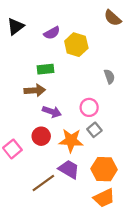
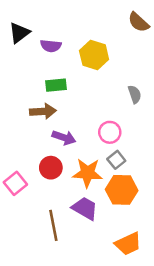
purple semicircle: (52, 33) -> (51, 46), moved, turned 35
orange hexagon: (104, 169) -> (122, 190), moved
brown line: (43, 183) -> (53, 225), turned -65

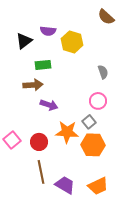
black triangle: (19, 33) -> (24, 41), moved
purple semicircle: (51, 46) -> (48, 31), moved
pink circle: (110, 132) -> (98, 101), moved
red circle: (51, 168) -> (39, 142), moved
purple trapezoid: (85, 208) -> (65, 185), moved

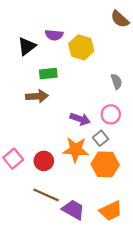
purple arrow: (49, 105) -> (80, 119), moved
brown line: (41, 172) -> (46, 195), turned -55

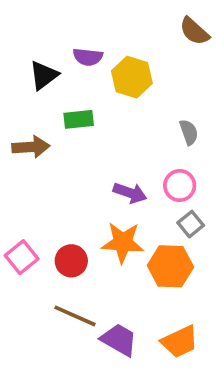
brown arrow: (37, 96) -> (31, 147), moved
gray square: (101, 138) -> (191, 224), moved

